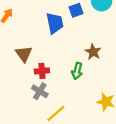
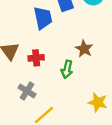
red cross: (42, 71) -> (36, 58), moved

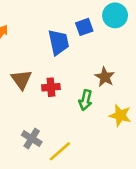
gray cross: (27, 91) -> (32, 139), moved
yellow star: (98, 102) -> (120, 115), moved

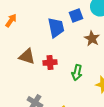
brown star: (105, 77) -> (92, 38), moved
brown triangle: (21, 80) -> (27, 56), turned -36

